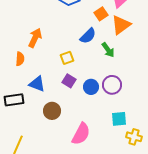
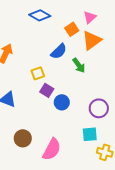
purple square: (69, 81) -> (47, 90), moved
purple circle: (112, 85) -> (99, 108), moved
brown circle: (52, 111) -> (23, 138), moved

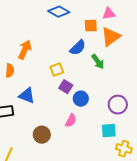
pink triangle: (90, 17) -> (109, 14), turned 32
orange square: (72, 29) -> (91, 26), turned 32
pink semicircle: (52, 149) -> (71, 121), moved, size x0.6

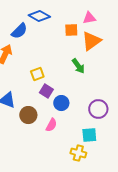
blue semicircle: (78, 48) -> (19, 31), moved
brown circle: (42, 135) -> (28, 115), moved
yellow cross: (124, 149) -> (78, 153), moved

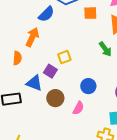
orange square: (71, 30) -> (90, 13), moved
purple square: (46, 91) -> (50, 71), moved

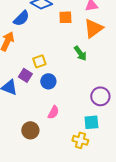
blue circle: (88, 86) -> (48, 81), moved
brown circle: (55, 98) -> (30, 130), moved

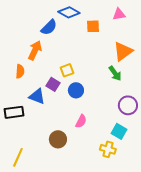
orange triangle: (93, 28) -> (123, 51), moved
green arrow: (80, 53) -> (115, 73), moved
cyan square: (91, 122) -> (119, 131), turned 35

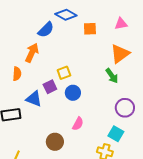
pink triangle: (119, 14) -> (121, 24), moved
purple square: (53, 84) -> (50, 87), turned 32

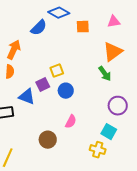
orange arrow: (32, 53) -> (14, 50), moved

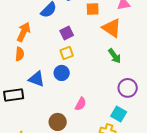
orange triangle: (113, 52) -> (112, 28), moved, turned -50
purple square: (43, 85) -> (67, 33), moved
blue circle: (66, 91) -> (62, 73), moved

